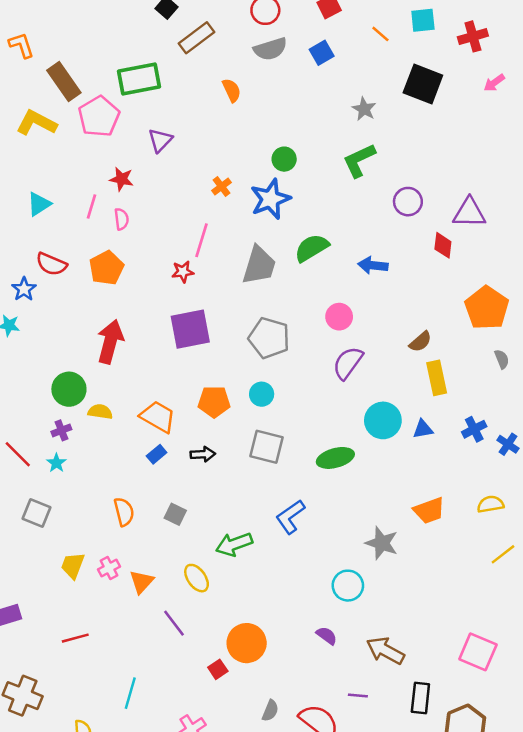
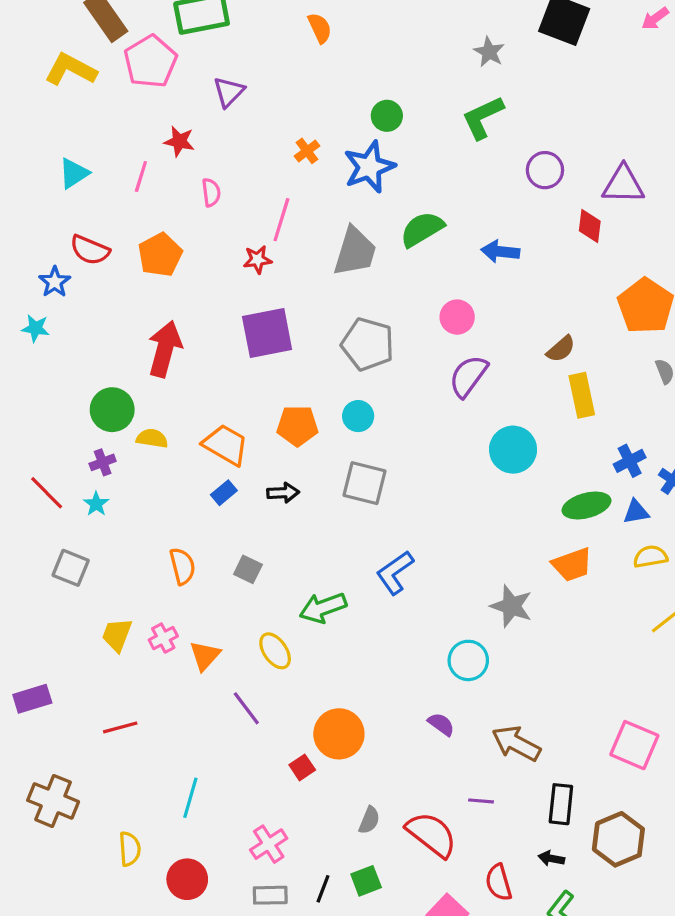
pink semicircle: (121, 219) -> (211, 192), moved
blue triangle: (423, 429) -> (636, 512), moved
green ellipse: (335, 458) -> (586, 505), moved

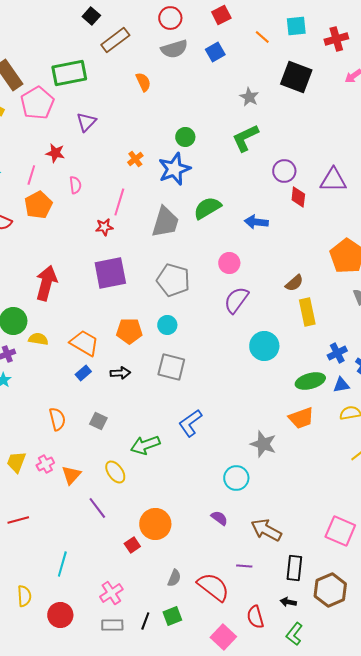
red diamond: (590, 226) -> (298, 197), moved
orange pentagon: (160, 255) -> (38, 205), moved

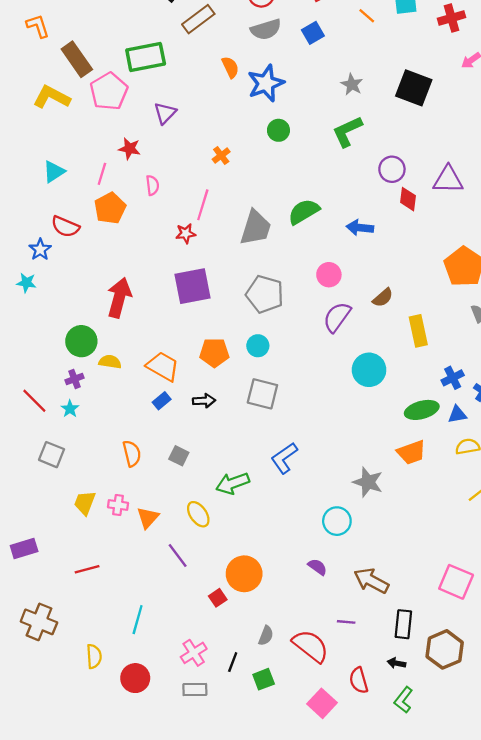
black square: (296, 77) -> (414, 88), moved
blue star: (174, 169) -> (266, 83), moved
brown semicircle: (294, 283) -> (383, 298), moved
pink cross: (45, 464) -> (118, 505), turned 36
black line: (145, 621) -> (233, 662), moved

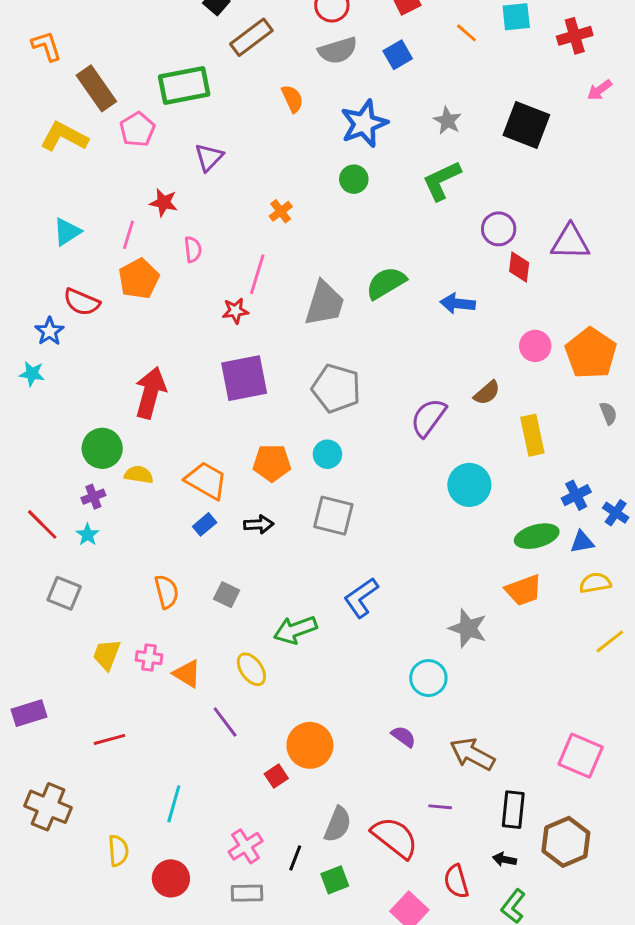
blue star: (266, 83) -> (364, 124), moved
pink pentagon: (109, 91) -> (137, 129), size x0.7
pink circle: (329, 275) -> (535, 346), moved
orange triangle: (148, 518) -> (187, 674), turned -40
gray semicircle: (266, 636) -> (338, 824), size x1.4

